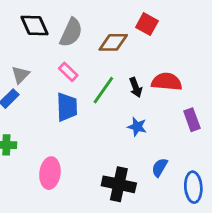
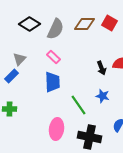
black diamond: (35, 25) -> (30, 24), turned -35
brown diamond: (113, 42) -> (84, 24), moved
green line: (103, 90) -> (78, 105), moved, turned -70
pink ellipse: (50, 173) -> (56, 129), moved

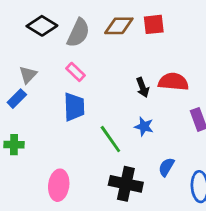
red square: (110, 23) -> (154, 24), turned -35
pink ellipse: (56, 129) -> (59, 185), moved

